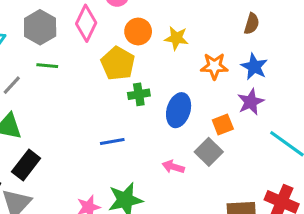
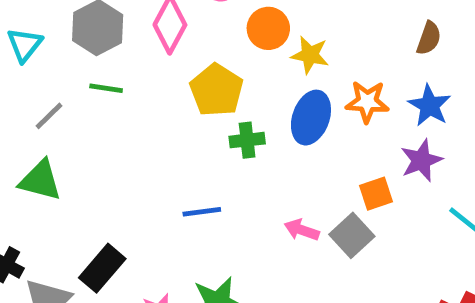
orange circle: (138, 31) -> (268, 28), moved
blue ellipse: (179, 110) -> (311, 118), moved
black rectangle: (26, 165) -> (102, 268), moved
pink arrow: (173, 167) -> (302, 230), moved

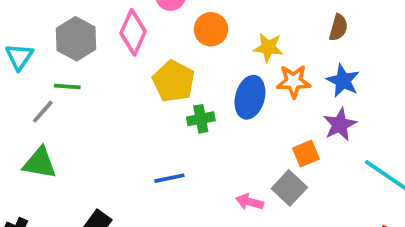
yellow star: (310, 55) -> (268, 48), moved
green line: (106, 88) -> (67, 86), moved
pink arrow: (302, 230) -> (250, 202), moved

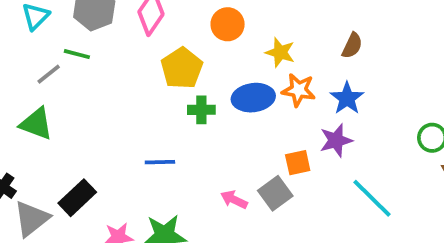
blue ellipse: (250, 97) -> (253, 98), turned 57

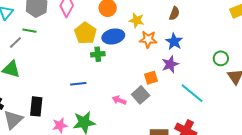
blue ellipse: (253, 98) -> (113, 36), moved
black rectangle: (77, 198) -> (36, 106), turned -36

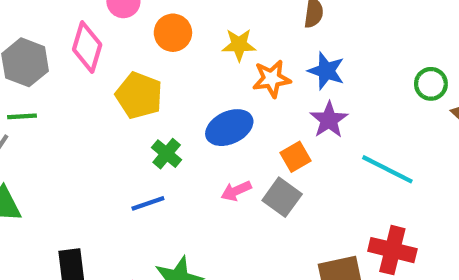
blue ellipse: (113, 36) -> (229, 128), moved
green cross: (98, 54) -> (167, 154), moved, turned -32
pink arrow: (119, 100) -> (236, 191), moved, turned -32

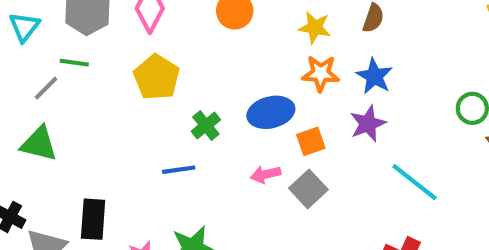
yellow star: (239, 45) -> (315, 27), moved
yellow pentagon: (139, 95) -> (157, 77), moved
orange square: (296, 157) -> (311, 141), moved

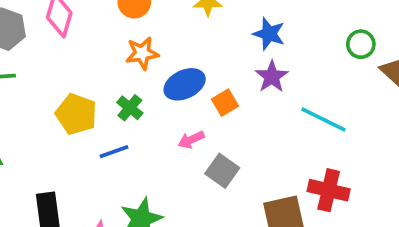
orange star: (321, 73) -> (142, 53), moved
yellow pentagon: (157, 77) -> (76, 114), moved
gray square: (308, 189) -> (222, 171), moved

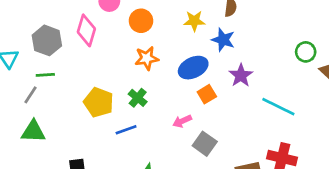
blue star: (269, 34) -> (223, 40), moved
blue ellipse: (185, 84) -> (193, 68), moved

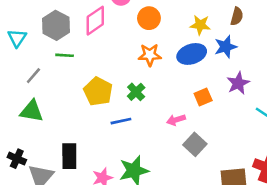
pink diamond: (86, 30) -> (95, 21), turned 32
blue star: (223, 40) -> (226, 47), turned 30
blue ellipse: (193, 68) -> (192, 54), moved
green line: (45, 75) -> (65, 55), moved

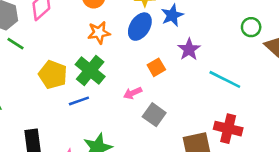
blue ellipse: (192, 54) -> (140, 27), turned -32
green line: (65, 55) -> (16, 44), turned 36
green cross: (136, 92) -> (90, 71), size x1.6

